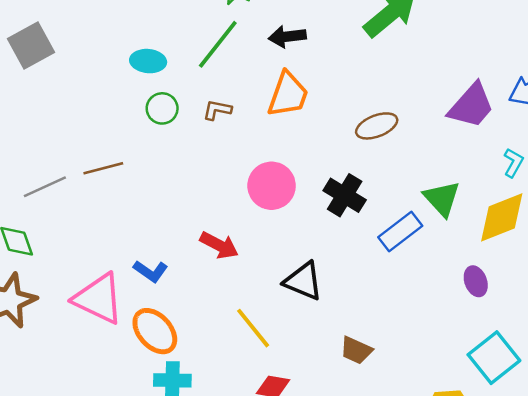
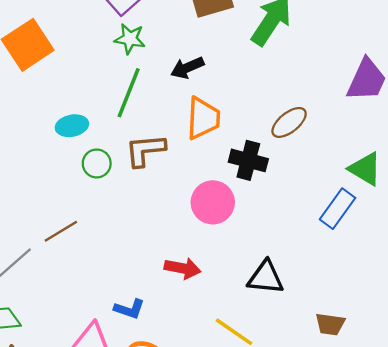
brown L-shape: (217, 110) -> (145, 150), size x1.6
black cross: (345, 195) -> (248, 160), moved

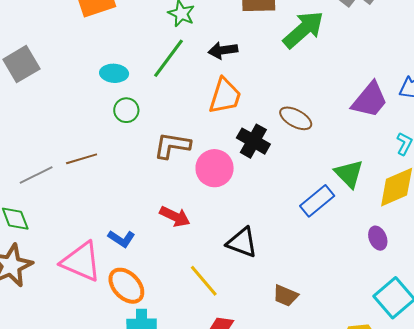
brown ellipse: (289, 122) -> (296, 118), turned 52
brown L-shape: (145, 150) -> (172, 145), moved

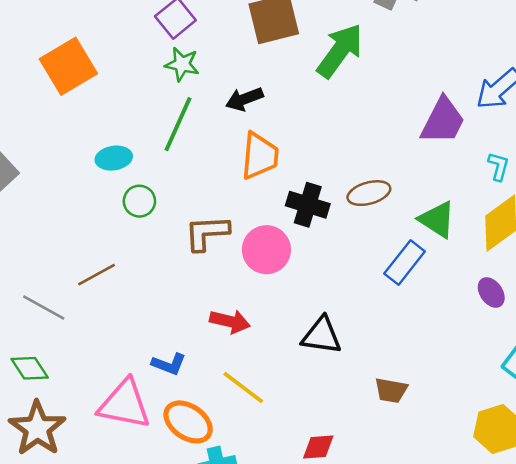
brown ellipse: (296, 118) -> (369, 193), moved, turned -32
gray line: (36, 175) -> (44, 308), turned 68
yellow line: (204, 281) -> (243, 387), moved

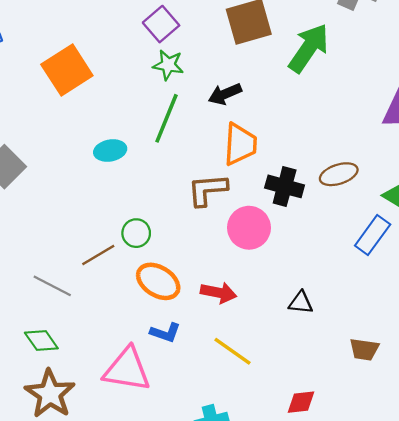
green circle: (139, 201) -> (136, 233), moved
brown L-shape: (207, 233) -> (207, 190), moved
black triangle: (322, 335) -> (301, 303), size x0.7
orange ellipse: (188, 422) -> (158, 281), moved

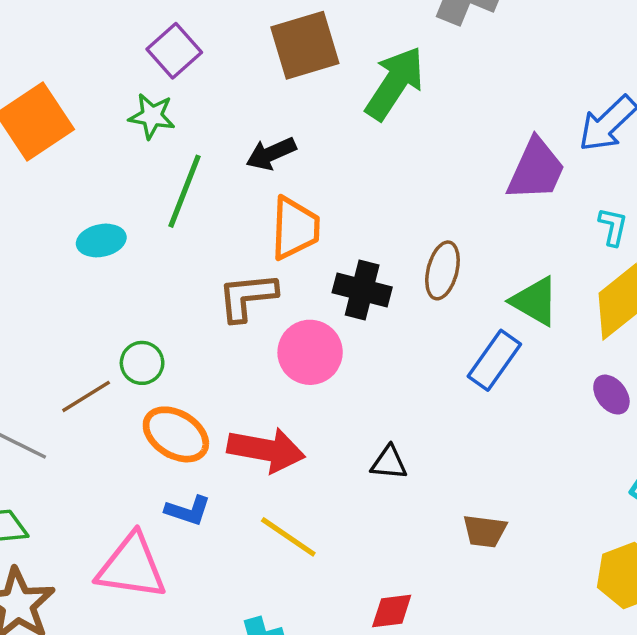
green star: (168, 65) -> (152, 116), moved
brown ellipse: (339, 174) -> (442, 270), turned -57
red arrow: (219, 293) -> (266, 450), size x1.4

